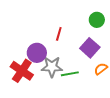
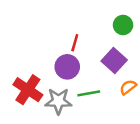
purple circle: (37, 53) -> (67, 67), moved
gray star: (52, 67) -> (58, 101), moved

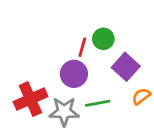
green circle: (123, 25) -> (103, 39), moved
red cross: (28, 90) -> (30, 99), turned 32

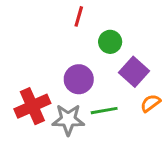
red line: (82, 47) -> (79, 16), moved

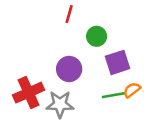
purple square: (134, 72) -> (118, 62), turned 30
green line: (104, 111) -> (114, 95), moved

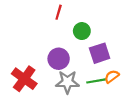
red cross: (29, 93) -> (24, 79), turned -30
gray star: (60, 104) -> (67, 82), moved

